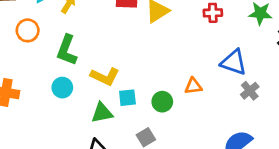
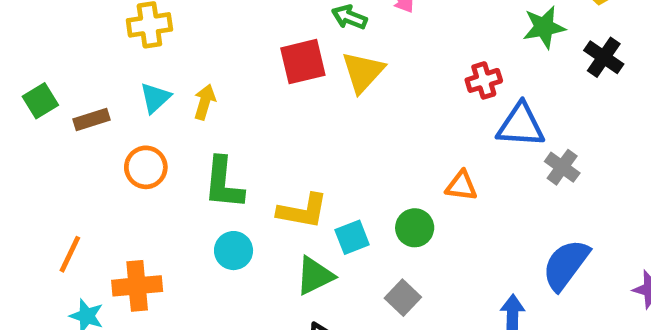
red cross: (213, 13) -> (484, 80), moved
orange triangle: (193, 86) -> (461, 186), turned 30

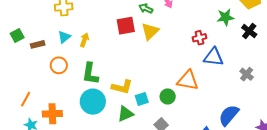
gray cross: (562, 167) -> (247, 74), moved
orange triangle: (461, 186) -> (188, 80), size x1.6
cyan circle: (234, 251) -> (93, 102), size x1.6

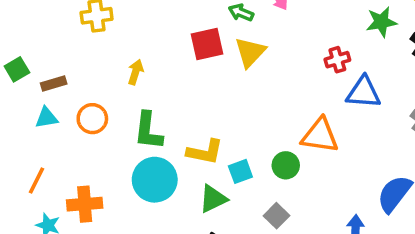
cyan triangle: (64, 37) -> (46, 118), moved, turned 32

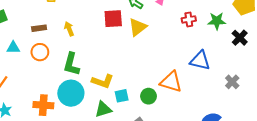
red cross: (337, 60) -> (189, 19), moved
yellow arrow: (136, 72) -> (69, 29), turned -48
brown rectangle: (54, 83) -> (39, 28), moved
orange cross: (85, 204) -> (43, 105), moved

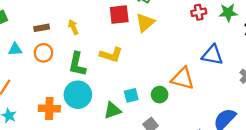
yellow L-shape: (103, 81) -> (111, 55), moved

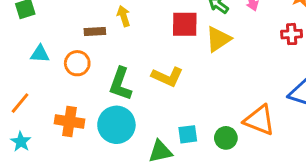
yellow arrow: (73, 27) -> (124, 16), moved
brown rectangle: (42, 28) -> (95, 31), moved
orange cross: (49, 108) -> (69, 121), moved

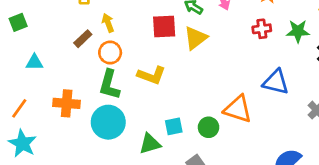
brown rectangle: (95, 31) -> (83, 39), turned -36
orange circle: (77, 63) -> (110, 53), moved
orange cross: (69, 121) -> (67, 103), moved
cyan star: (21, 142) -> (22, 143), size x1.5

